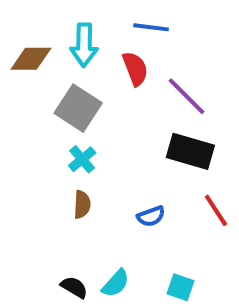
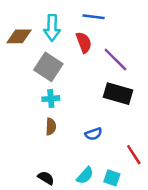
cyan cross: (82, 159) -> (51, 99), turned 35
red line: (216, 210) -> (134, 155), moved
cyan semicircle: (116, 283) -> (85, 175), moved

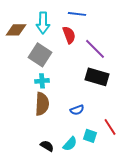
brown semicircle: (51, 127) -> (42, 104), size x1.6
black semicircle: (46, 178) -> (47, 146), moved
cyan square: (112, 178) -> (90, 136), moved

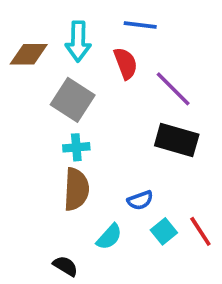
cyan square: (90, 136) -> (164, 231), moved, turned 32
cyan semicircle: (70, 144) -> (109, 237), moved
black semicircle: (47, 146) -> (65, 266), moved

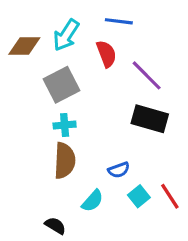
cyan arrow: (78, 41) -> (66, 35), turned 32
gray square: (73, 100) -> (61, 85), turned 30

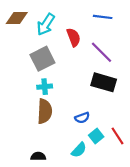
blue line: (119, 21) -> (103, 17), moved
brown diamond: (24, 46) -> (17, 18), moved
cyan semicircle: (92, 201) -> (79, 150), moved
black semicircle: (55, 226) -> (38, 156), turned -32

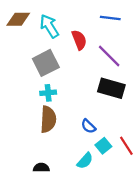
cyan arrow: (46, 24) -> (49, 26), turned 115
blue semicircle: (82, 118) -> (88, 126), turned 64

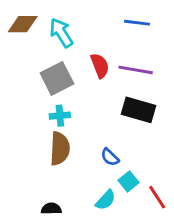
red semicircle: (79, 40) -> (100, 66), moved
purple line: (109, 56) -> (136, 70), turned -35
red line: (126, 146) -> (157, 197), moved

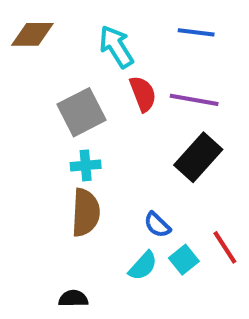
cyan arrow: (61, 33) -> (116, 47), moved
black rectangle: (138, 110) -> (198, 157), turned -64
red line: (157, 197) -> (225, 247), moved
cyan semicircle: (106, 200) -> (143, 266), moved

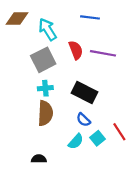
blue line: (196, 32) -> (90, 17), moved
cyan arrow: (116, 47) -> (47, 29), moved
black rectangle: (198, 157) -> (85, 93), moved, turned 75

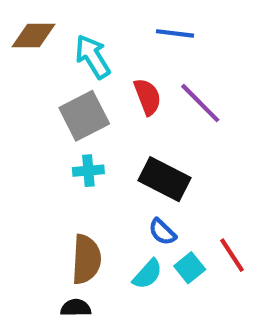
purple line: (103, 53) -> (200, 103), turned 35
brown semicircle: (45, 113) -> (86, 259), moved

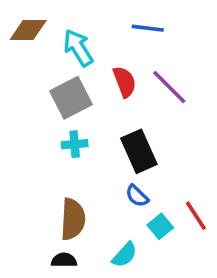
black rectangle: (164, 179) -> (139, 151), turned 39
cyan semicircle: (148, 274) -> (125, 255), moved

